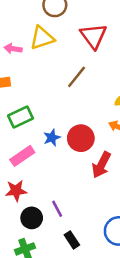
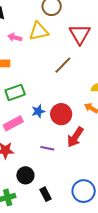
purple line: (57, 209) -> (47, 148), moved, turned -56
black circle: (32, 218) -> (25, 175), moved

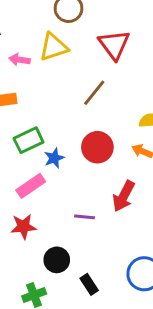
blue star: (38, 111) -> (54, 158), moved
red circle: (61, 114) -> (97, 147), moved

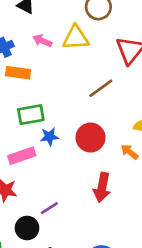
red arrow: (124, 196) -> (102, 187), turned -32
purple line: (84, 217) -> (49, 208), moved, turned -54

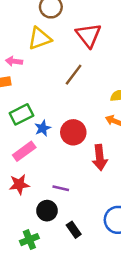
pink arrow: (42, 41) -> (14, 61), moved
red circle: (91, 138) -> (73, 132), moved
purple line: (49, 208) -> (61, 188), turned 63

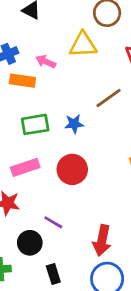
blue star: (43, 128) -> (74, 124), moved
red circle: (73, 132) -> (72, 169), moved
red arrow: (100, 158) -> (102, 240), moved

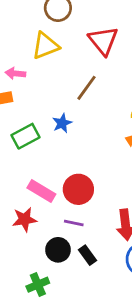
pink rectangle: (25, 167) -> (41, 191), moved, turned 68
red circle: (72, 169) -> (78, 189), moved
black rectangle: (53, 274) -> (88, 255), moved

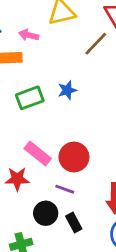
brown line: (86, 88) -> (96, 44), moved

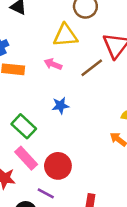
pink arrow: (29, 35) -> (53, 64), moved
green rectangle: (30, 98) -> (24, 126), moved, turned 55

